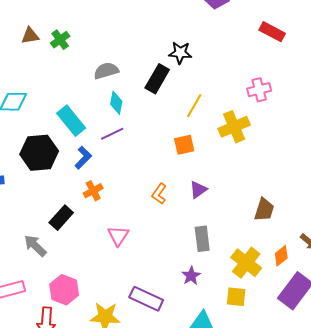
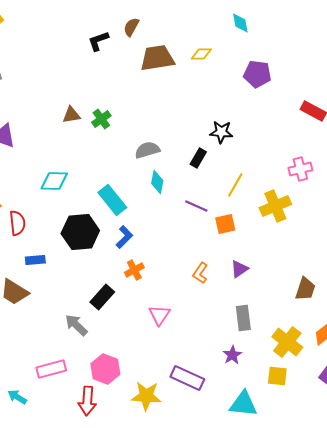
black rectangle: (157, 79) -> (198, 158), size x0.7
purple line: (112, 134) -> (196, 206), moved, turned 50

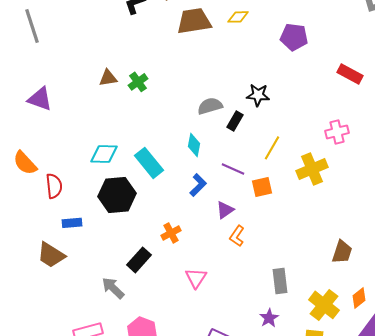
gray semicircle: (147, 150) -> (210, 106), moved
cyan diamond: (54, 181) -> (104, 154), moved
blue L-shape: (124, 237) -> (198, 185), moved
purple triangle: (239, 269) -> (225, 210), moved

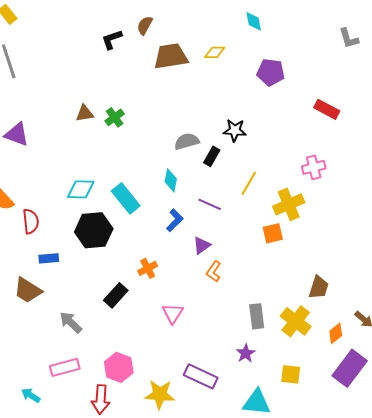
orange square: (262, 187) -> (273, 233), moved
gray arrow: (113, 288) -> (71, 322), moved
yellow cross: (324, 305) -> (296, 321), moved

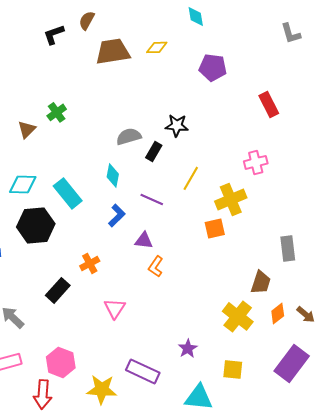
red rectangle: (327, 109) -> (269, 104), turned 35
brown triangle: (85, 113) -> (27, 129), moved, turned -36
purple triangle: (202, 245) -> (144, 240), turned 42
gray rectangle: (257, 316) -> (288, 248), moved
orange diamond: (336, 333) -> (278, 313), moved

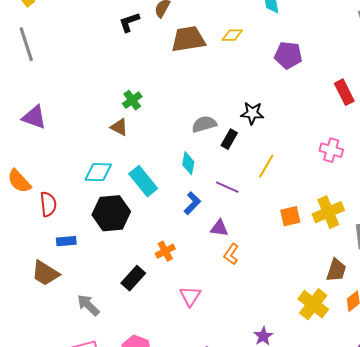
brown triangle: (27, 129) -> (119, 127), moved, turned -48
pink cross: (256, 162) -> (331, 150), turned 30
yellow cross: (231, 199) -> (328, 212), moved

